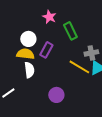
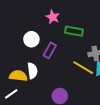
green rectangle: (70, 31) -> (74, 31), turned -54
yellow semicircle: (25, 54) -> (18, 76), moved

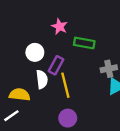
yellow line: (83, 68) -> (65, 85), moved, turned 45
white semicircle: (32, 71) -> (42, 79), moved

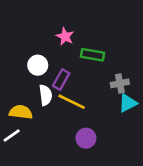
yellow line: (65, 85) -> (72, 102), turned -50
purple circle: (68, 118) -> (86, 138), moved

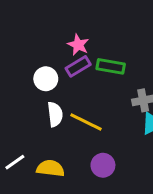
purple rectangle: (61, 79) -> (78, 66), moved, turned 30
yellow semicircle: (21, 112) -> (50, 168), moved

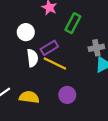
purple rectangle: (78, 66) -> (49, 48), moved
green rectangle: (111, 66) -> (73, 23), turned -72

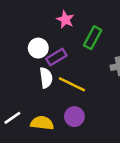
purple rectangle: (49, 48) -> (56, 57), moved
purple circle: (67, 95) -> (74, 117), moved

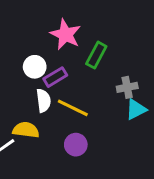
pink star: (65, 20) -> (66, 34), size x1.5
yellow semicircle: (42, 123) -> (26, 130), moved

